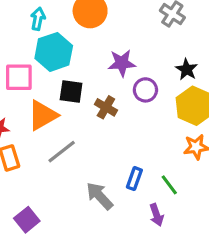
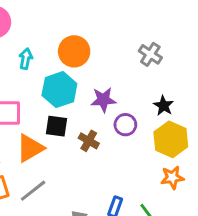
cyan hexagon: (54, 52) -> (59, 90), moved
gray line: (62, 152) -> (33, 191), moved

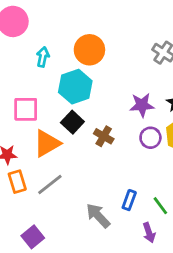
purple star: (103, 100) -> (142, 105), moved
purple circle: (125, 125) -> (150, 138), moved
black square: (57, 126) -> (72, 122), turned 35

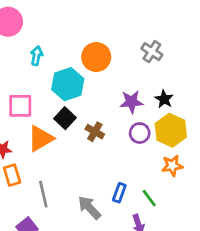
orange circle: (89, 50) -> (96, 57), moved
gray line: (50, 184) -> (43, 194), moved, turned -65

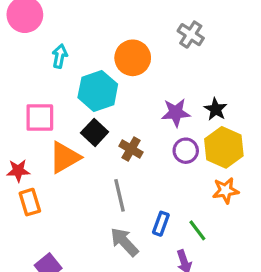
gray cross: (152, 52) -> (191, 35), moved
gray line: (43, 194) -> (119, 195), moved

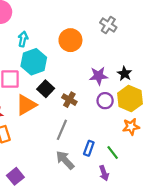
cyan hexagon: (98, 91) -> (34, 62), moved
gray line: (119, 195) -> (62, 130), turned 36

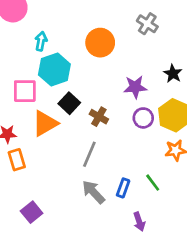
black star: (125, 74) -> (173, 74), moved
blue rectangle: (89, 148) -> (123, 188), moved
purple arrow: (104, 173) -> (139, 222), moved

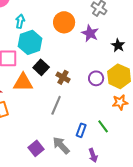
purple star: (135, 87) -> (90, 33), moved, turned 30
orange triangle: (45, 123) -> (23, 82), turned 30
gray arrow: (93, 192) -> (61, 145), moved
purple square: (32, 212) -> (36, 148), moved

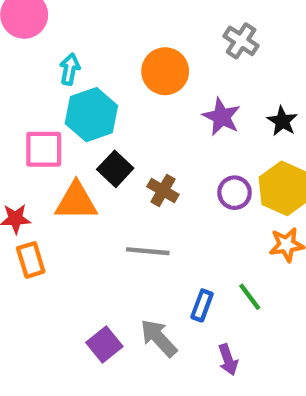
purple star: (90, 33) -> (222, 117), moved
gray line: (56, 105) -> (148, 251), turned 72

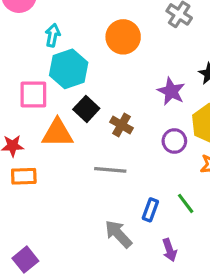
purple star: (222, 117) -> (171, 91), moved
purple circle: (235, 193) -> (174, 141), moved
orange rectangle: (31, 260) -> (24, 176), turned -75
purple square: (104, 344) -> (25, 260), moved

